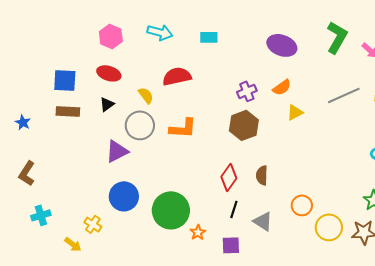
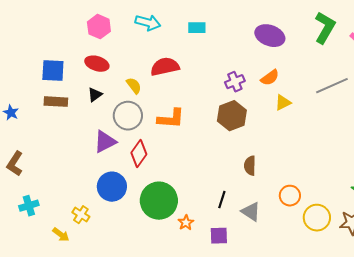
red diamond: (229, 177) -> (139, 154), moved

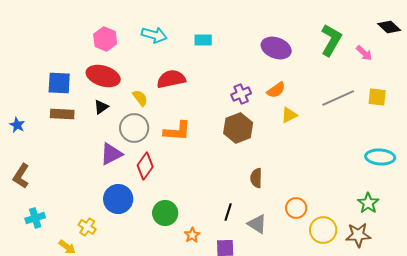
red ellipse: (97, 64) -> (103, 76), size x1.4
green circle: (159, 201) -> (165, 213), size x0.7

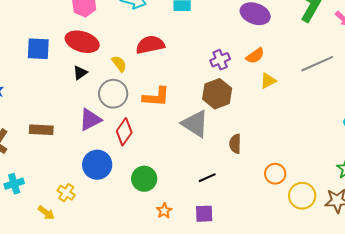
brown rectangle: (62, 114) -> (41, 130), moved
black line: (228, 212) -> (207, 178), turned 48
gray triangle: (257, 224) -> (195, 124), moved, size x1.4
orange star: (192, 235) -> (164, 211), moved

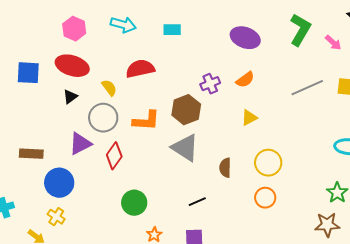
yellow triangle: (268, 81) -> (249, 118), moved
brown hexagon: (217, 94) -> (186, 110), moved
blue circle: (97, 165) -> (59, 183), moved
yellow circle: (302, 196) -> (268, 163), moved

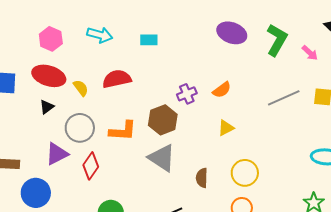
purple ellipse: (245, 38) -> (232, 33), moved
yellow semicircle: (109, 88) -> (81, 88), moved

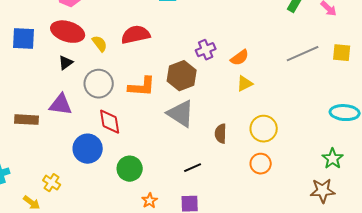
orange semicircle: (222, 90) -> (240, 58), moved
purple triangle: (57, 154) -> (61, 105), moved, turned 35
red diamond: (91, 166) -> (110, 122), turned -44
blue circle: (36, 193) -> (88, 149), moved

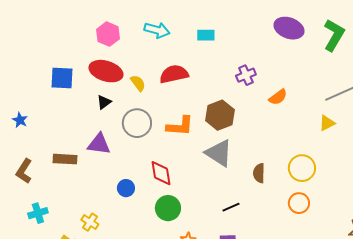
purple cross: (206, 50) -> (246, 75), moved
yellow triangle: (245, 84) -> (327, 123), moved
red diamond: (110, 122) -> (161, 173), moved
blue circle: (88, 149) -> (126, 188), size x0.6

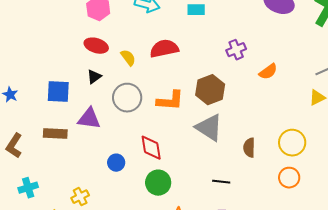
red ellipse: (106, 71) -> (96, 46), size x0.7
blue square: (62, 78) -> (58, 92), moved
black line: (231, 207) -> (221, 182), turned 30
yellow cross: (90, 222) -> (80, 197), turned 30

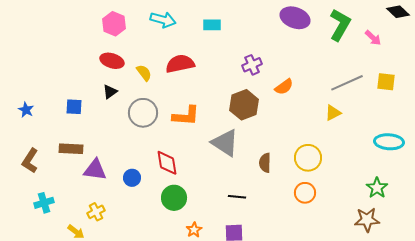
brown hexagon: (210, 90) -> (244, 105), moved
blue square: (58, 92) -> (74, 107), size x0.7
purple triangle: (89, 119) -> (95, 170), moved

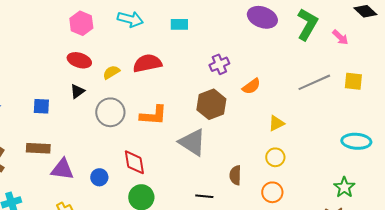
yellow semicircle: (144, 73) -> (111, 72), turned -84
yellow triangle: (333, 113) -> (276, 123), moved
yellow circle: (308, 158) -> (275, 157), size x0.7
brown semicircle: (265, 163) -> (235, 175), moved

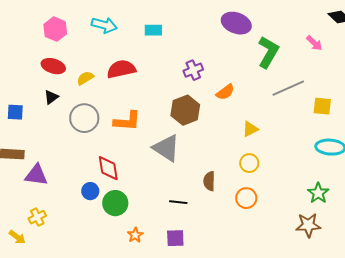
green L-shape: (307, 24) -> (268, 52), moved
yellow square: (353, 81) -> (322, 106), moved
blue circle: (99, 177) -> (90, 191), moved

